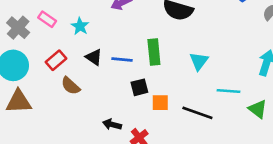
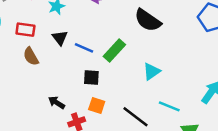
green rectangle: (154, 52) -> (114, 50), turned 30
red rectangle: (56, 60) -> (25, 30), turned 30
orange square: (160, 103) -> (97, 105), moved

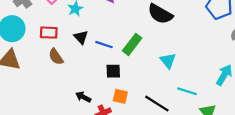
cyan triangle: (152, 71) -> (168, 61), turned -30

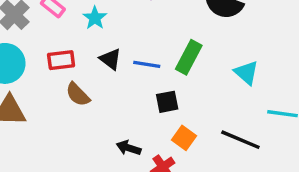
orange square: (120, 96) -> (184, 138), turned 32

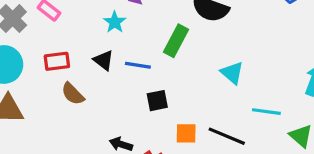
cyan star: (95, 18) -> (115, 22), moved
green rectangle: (189, 57) -> (176, 41), moved
orange square: (184, 138) -> (186, 133), moved, turned -35

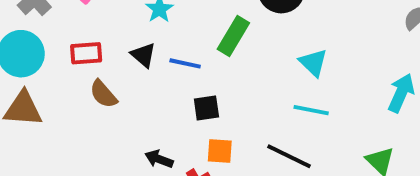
cyan triangle: (232, 73) -> (313, 63), moved
cyan line: (266, 112) -> (311, 110), moved
orange square: (186, 133) -> (220, 151), moved

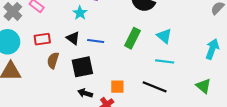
green rectangle: (233, 36) -> (132, 38), moved
brown semicircle: (103, 94) -> (53, 60), turned 63
black square: (206, 108) -> (82, 67), moved, size x1.5

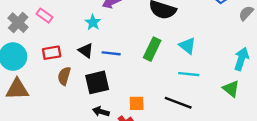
green triangle: (203, 86) -> (231, 89), moved

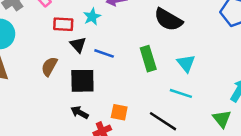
green rectangle: (152, 49) -> (148, 59), turned -55
red rectangle: (52, 53) -> (63, 24), moved

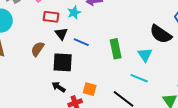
black semicircle: (168, 20) -> (161, 34), moved

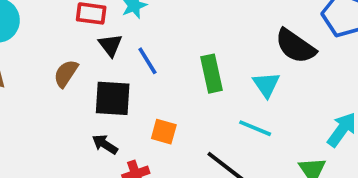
blue line: (81, 42) -> (147, 61), turned 35
orange square: (90, 89) -> (164, 132), moved

